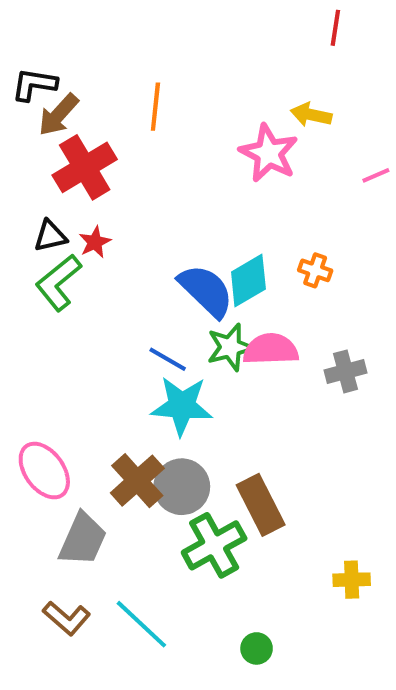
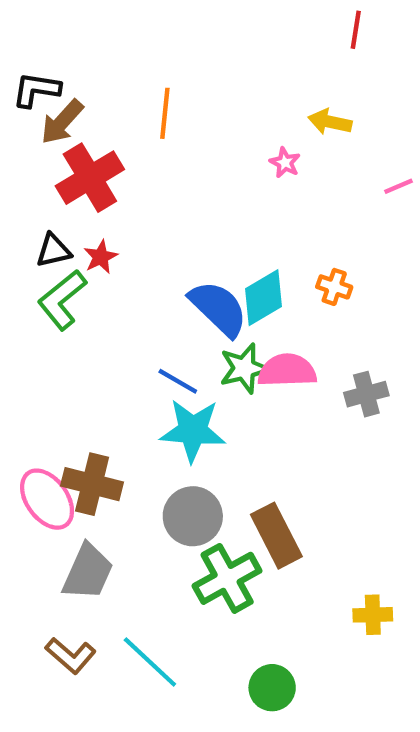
pink star: (269, 153) -> (285, 163), size x0.5
brown cross: (137, 481) -> (92, 484), moved, turned -34
green circle: (257, 648) -> (272, 688), size x1.4

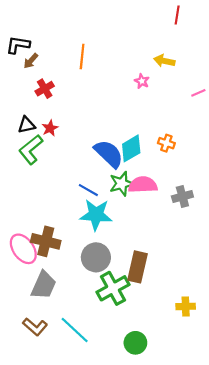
brown arrow: (62, 122) -> (31, 61), size x0.7
red cross: (90, 178) -> (45, 89), size x0.6
brown rectangle: (276, 536) -> (138, 267), turned 40

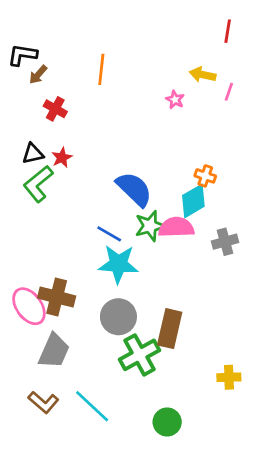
red line: (177, 15) -> (228, 31), moved
red cross: (45, 89) -> (55, 109), turned -30
pink line: (198, 93) -> (229, 92), moved, turned -48
cyan diamond: (131, 148) -> (193, 201), moved

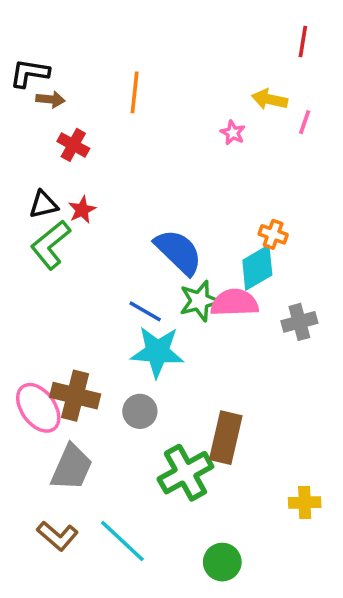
brown arrow: (38, 75) -> (51, 99), turned -126
gray circle: (118, 317) -> (140, 411), moved, size x0.7

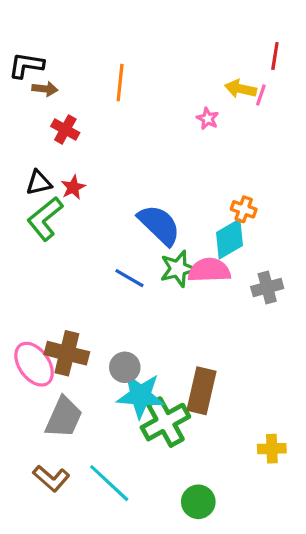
red line: (303, 42) -> (275, 56), moved
pink line: (305, 122) -> (261, 95), moved
cyan star: (157, 352) -> (140, 395), moved

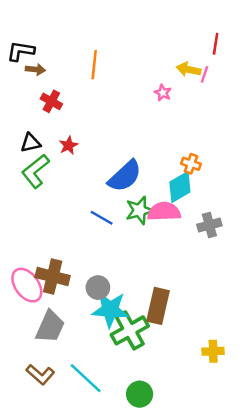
red star: (73, 187) -> (68, 145), moved
blue semicircle: (159, 225) -> (125, 176), turned 93
green circle: (198, 502) -> (140, 394), moved

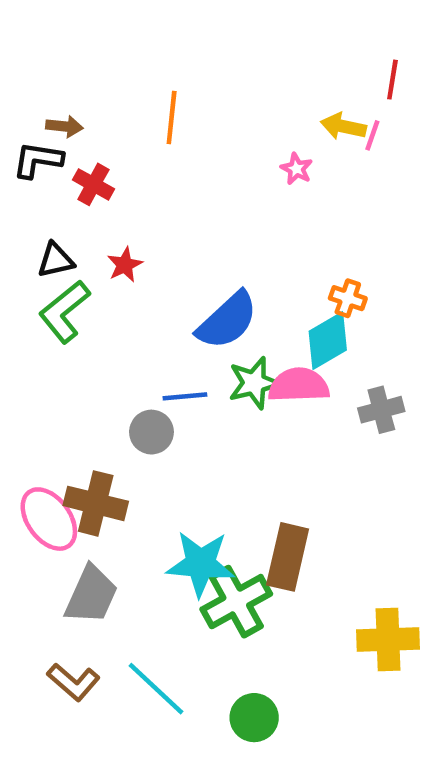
black L-shape: (21, 51) -> (38, 160), moved
blue line: (102, 218) -> (185, 396), turned -35
gray circle: (98, 288) -> (151, 432), moved
yellow cross: (213, 351) -> (388, 640), size x1.5

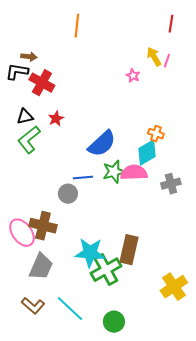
red line: (392, 80) -> (171, 24), moved
orange line: (172, 117) -> (77, 26), moved
yellow arrow: (343, 126) -> (154, 57), turned 48
red cross: (93, 184) -> (42, 83), size x1.4
yellow cross: (388, 640) -> (174, 287), turned -32

